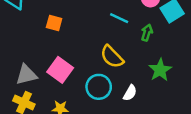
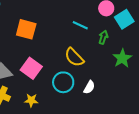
orange square: (54, 23) -> (26, 29), size x1.5
green star: (160, 70) -> (122, 58), moved

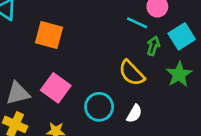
cyan square: (124, 19) -> (182, 36), moved
cyan line: (80, 25) -> (137, 23), moved
yellow semicircle: (74, 57) -> (132, 73), moved

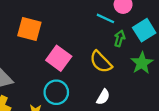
pink square: (56, 88) -> (59, 58), moved
cyan circle: (99, 107) -> (56, 92), moved

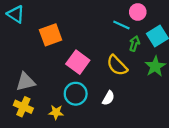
orange square: (29, 29) -> (51, 35), turned -35
white semicircle: (103, 97) -> (108, 98), moved

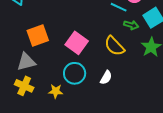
orange square: (51, 35) -> (38, 36), moved
green arrow: (134, 44) -> (131, 25), turned 88

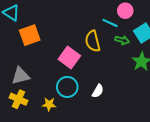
orange square: (38, 36) -> (30, 35), moved
yellow semicircle: (114, 46) -> (93, 41), moved, turned 30

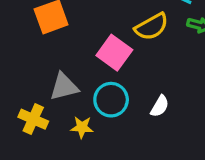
yellow semicircle: (93, 41) -> (152, 27), turned -105
gray triangle: (21, 76) -> (64, 87), moved

